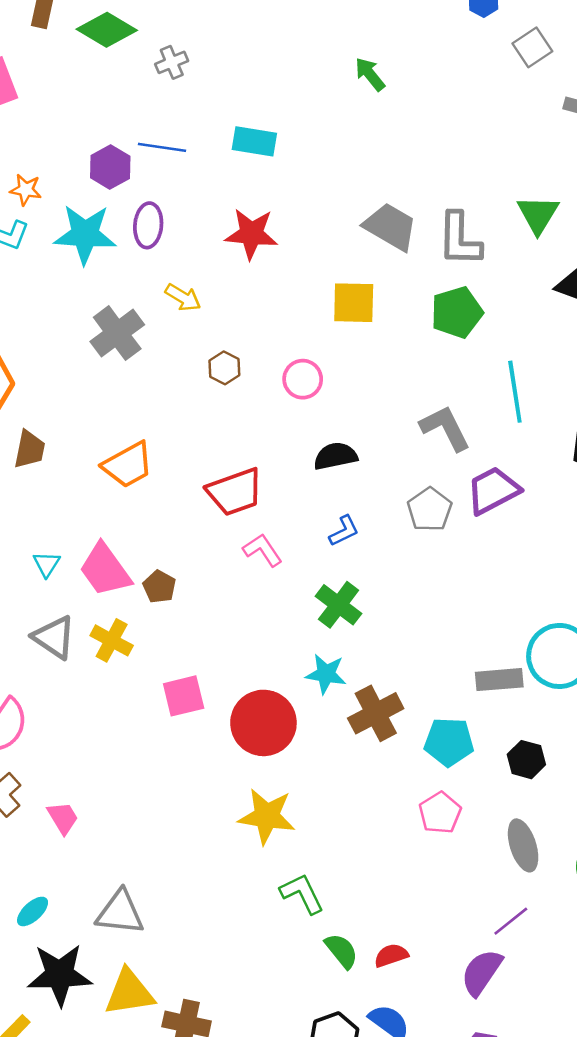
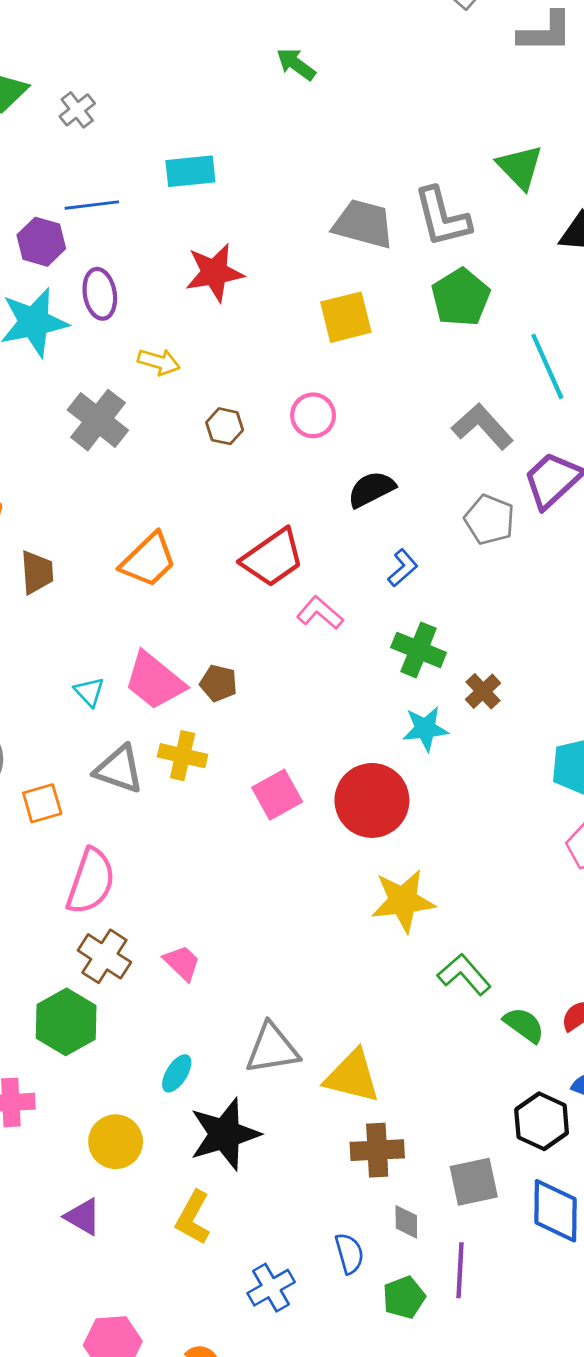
brown cross: (376, 713) -> (483, 691), moved, size x0.6
yellow triangle: (129, 992) -> (352, 1076), moved, turned 38

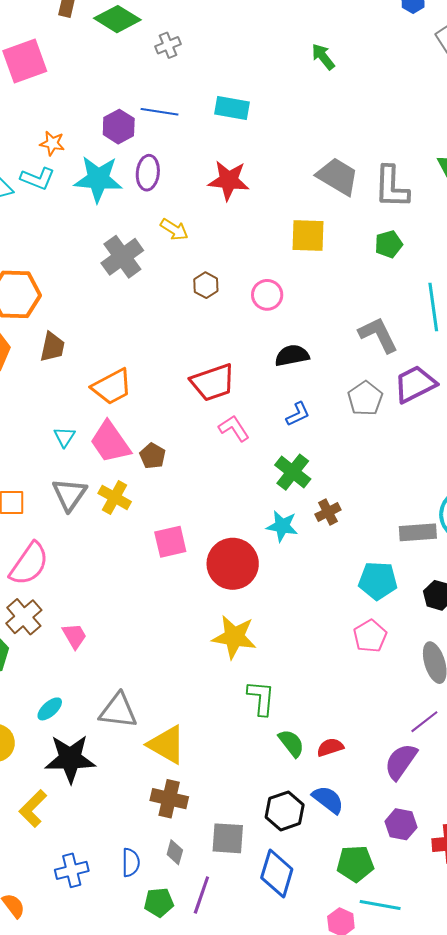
green pentagon: (461, 297) -> (389, 244), size x0.7
orange trapezoid: (148, 560) -> (112, 387), moved
gray triangle: (119, 769) -> (70, 494), turned 30
green L-shape: (464, 974) -> (261, 698), turned 30

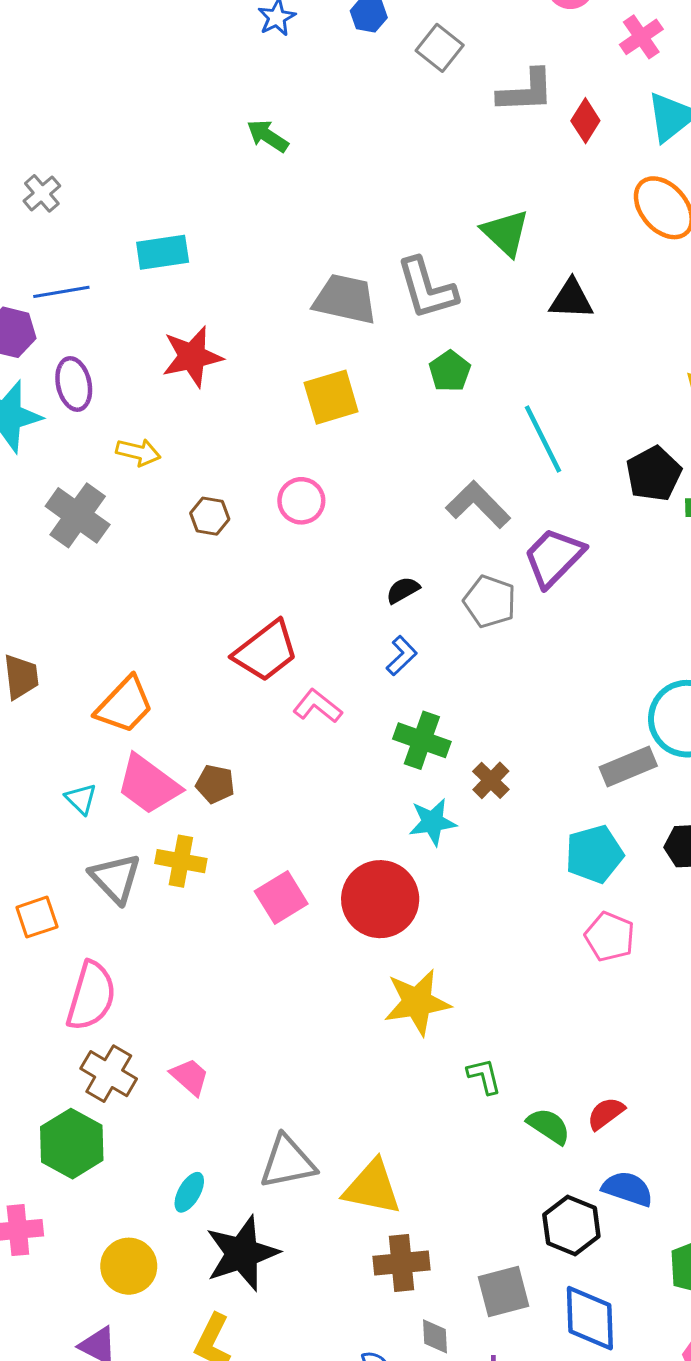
black semicircle: (292, 355) -> (403, 590), moved, size x0.7
green L-shape: (261, 698) -> (484, 1076), size x0.7

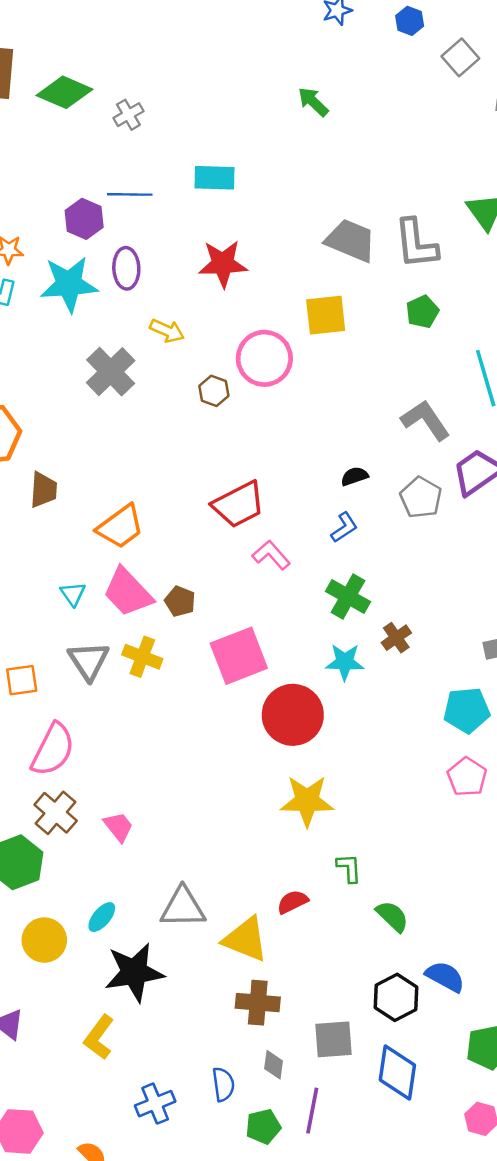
pink circle: (301, 501) -> (264, 358), moved, size x1.5
pink square: (281, 897) -> (239, 656), moved, size x1.4
red semicircle: (606, 1113) -> (293, 902), moved
yellow circle: (129, 1266) -> (44, 940), moved

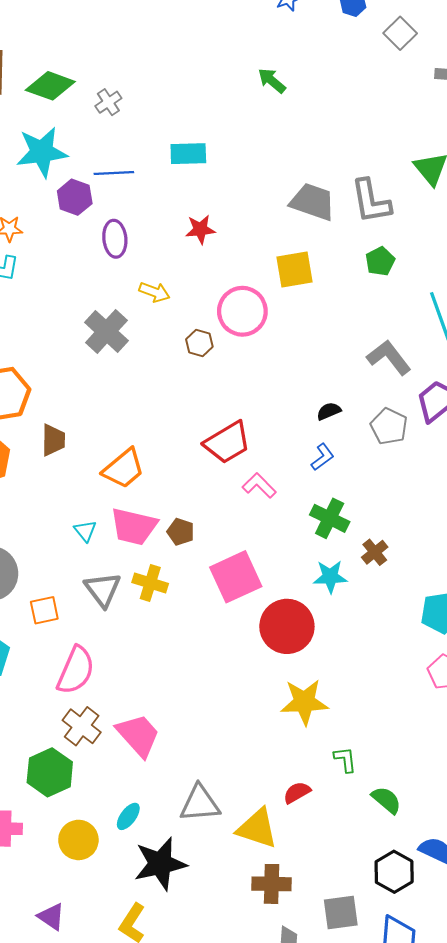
red star: (223, 264) -> (200, 229), size x0.7
cyan star: (69, 284) -> (42, 152), moved
pink trapezoid: (128, 592) -> (134, 526), turned -30
pink trapezoid: (119, 827) -> (138, 735), size x1.6

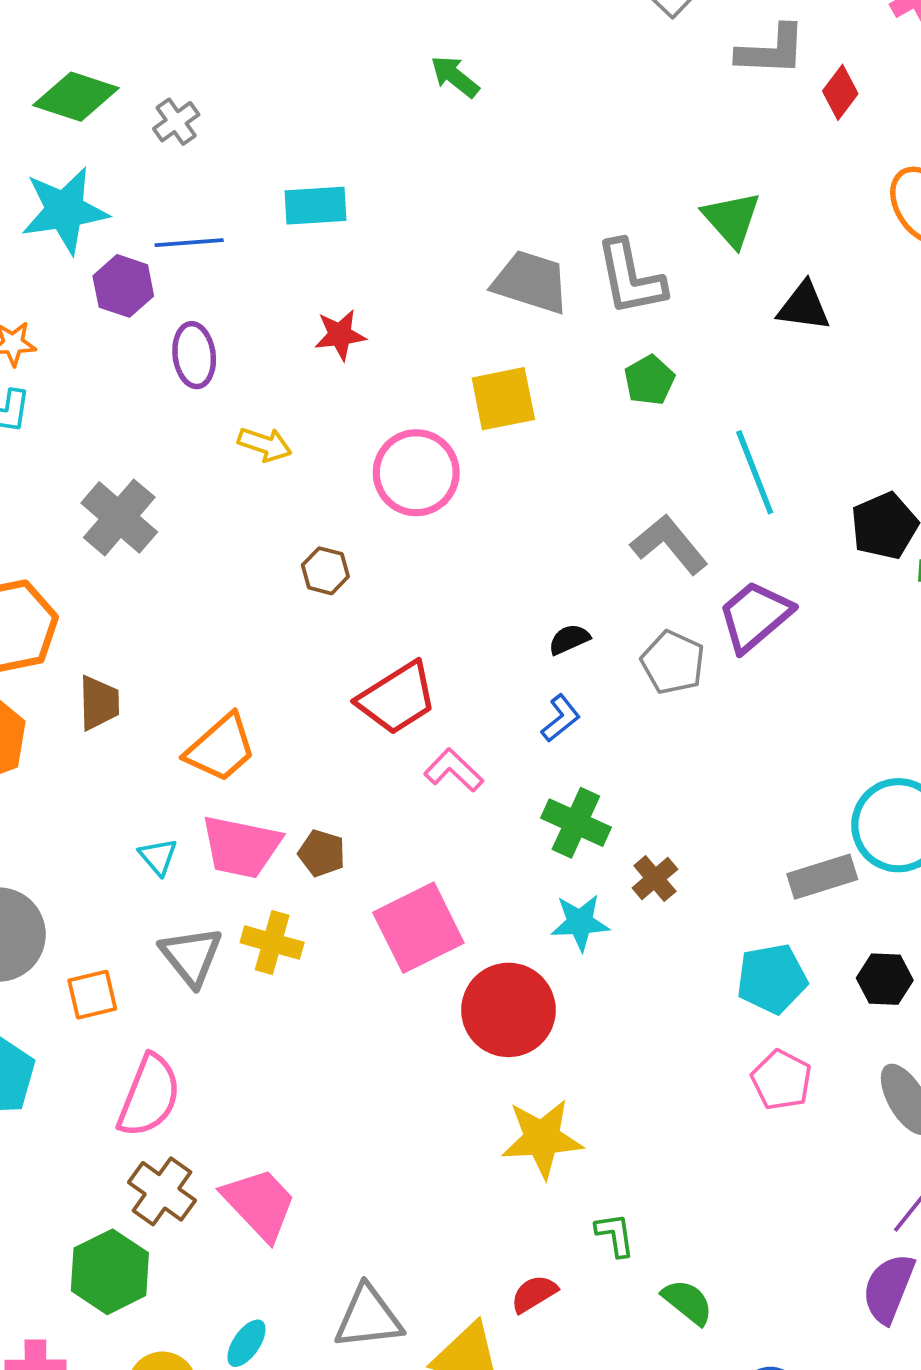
gray cross: (106, 331) -> (119, 517), moved
brown hexagon: (199, 343) -> (325, 571), moved

